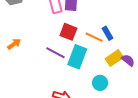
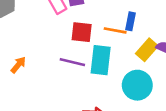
blue rectangle: (107, 33) -> (130, 21), turned 56
cyan circle: (100, 83) -> (137, 85), size x1.5

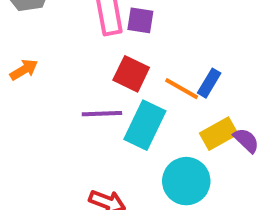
purple line: (72, 62) -> (102, 114), turned -35
orange arrow: (18, 65) -> (24, 70), moved

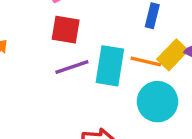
red square: (131, 74) -> (66, 30), moved
orange line: (182, 89) -> (146, 61), moved

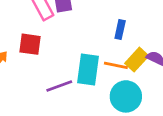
red square: (66, 30) -> (30, 44), moved
purple line: (72, 67) -> (59, 86), moved

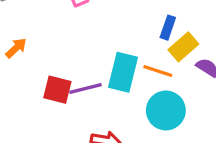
red square: (30, 44) -> (57, 90), moved
yellow rectangle: (137, 60) -> (183, 47), moved

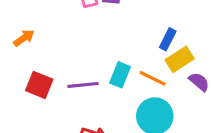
cyan rectangle: (123, 72) -> (120, 75), size x0.7
red square: (57, 90) -> (39, 85), moved

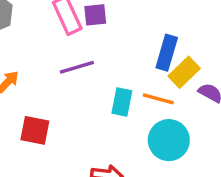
blue rectangle: (168, 39) -> (167, 53), size x1.4
purple line: (83, 85) -> (77, 67), moved

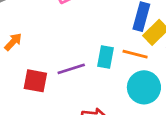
purple line: (77, 67) -> (71, 69), moved

